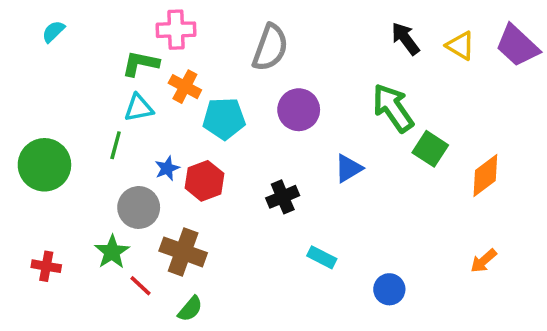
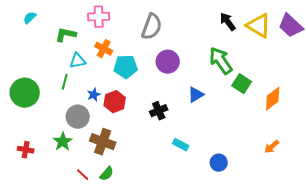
yellow triangle: (460, 46) -> (259, 26), size x1.5
green L-shape: (140, 63) -> (66, 35), moved
red line: (140, 286) -> (83, 175), moved

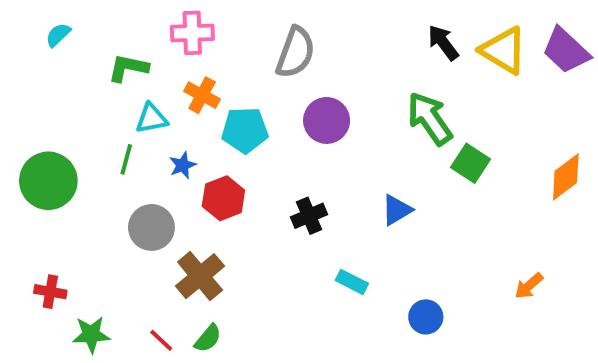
blue star: (94, 95) -> (183, 165), moved
blue triangle: (196, 95) -> (397, 210), moved
orange diamond: (273, 99) -> (566, 177), moved
green star: (63, 142) -> (91, 334), moved, turned 30
brown cross: (103, 142) -> (200, 276), turned 30

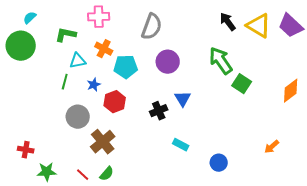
green circle: (48, 181) -> (21, 46), moved
blue triangle: (397, 210) -> (183, 99), moved, turned -30

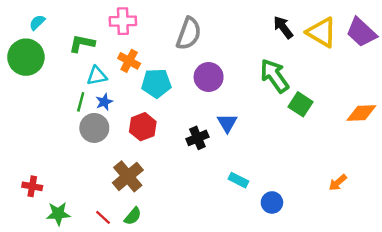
blue star: (94, 85) -> (104, 102), moved
orange diamond: (291, 91) -> (361, 113), turned 35
gray circle: (78, 117) -> (94, 128), moved
cyan rectangle: (181, 145) -> (238, 180), moved

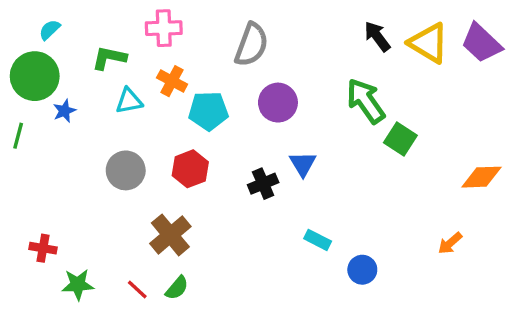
green line: (81, 102) -> (18, 136), moved
blue star: (104, 102) -> (64, 111), moved
orange diamond: (361, 113) -> (481, 177), moved

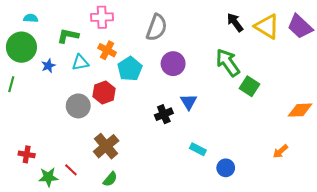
cyan semicircle: (50, 30) -> (31, 18), turned 48
blue star: (64, 111) -> (48, 66), moved
cyan pentagon: (208, 111) -> (130, 69), turned -30
red hexagon: (190, 169) -> (104, 93), moved
red line: (137, 290) -> (71, 170), moved

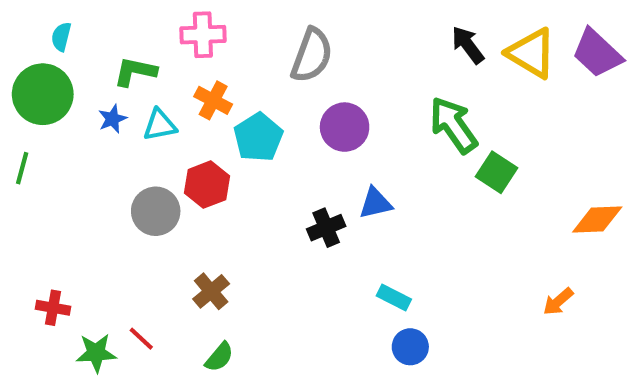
cyan semicircle: (31, 18) -> (61, 37), turned -80
blue star: (48, 66) -> (113, 119), moved
blue triangle: (189, 102) -> (375, 203), turned 48
brown cross: (106, 146) -> (211, 291), size x0.7
blue circle: (226, 168) -> (410, 347), moved

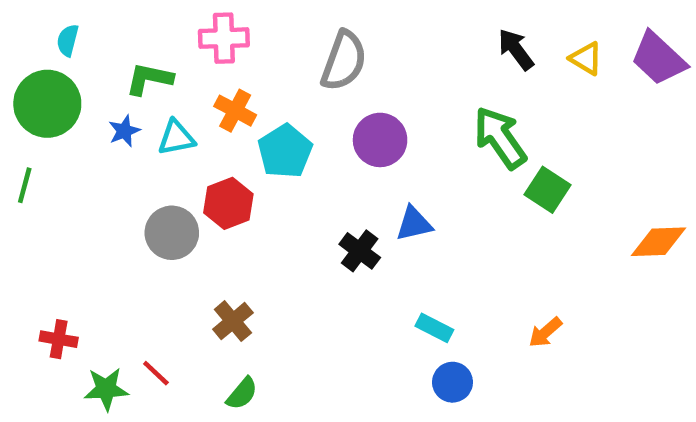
yellow triangle: (531, 53) -> (586, 58), size x0.6
black cross: (326, 228) -> (360, 251), turned -30
orange arrow: (558, 302) -> (545, 332), moved

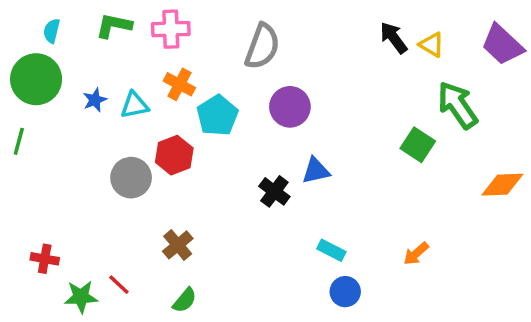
yellow triangle: (586, 58) -> (432, 45), moved
green L-shape: (149, 79) -> (114, 26), moved
green arrow: (500, 138) -> (457, 105), moved

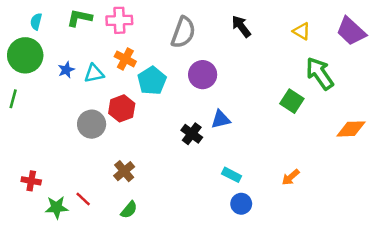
black arrow: (394, 38) -> (241, 26), moved

